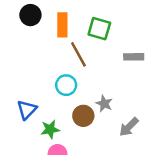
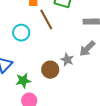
cyan circle: (66, 85) -> (21, 33), moved
gray arrow: (129, 127) -> (87, 49), moved

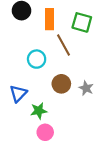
brown circle: (50, 70) -> (61, 84), moved

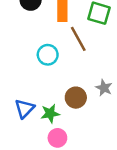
brown circle: (61, 84) -> (76, 98), moved
blue triangle: (18, 94) -> (24, 109), moved

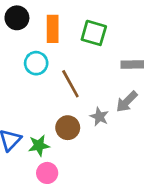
brown line: (78, 39) -> (70, 84), moved
cyan circle: (48, 55) -> (36, 63), moved

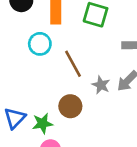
gray star: (99, 117) -> (101, 85), moved

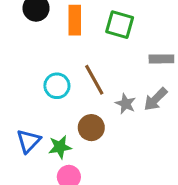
cyan circle: (40, 44) -> (57, 86), moved

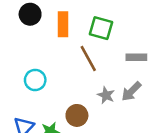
brown line: (94, 80) -> (88, 58), moved
cyan circle: (57, 86) -> (35, 80), moved

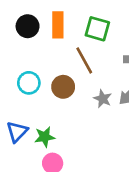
black circle: (30, 14) -> (28, 26), moved
brown circle: (77, 115) -> (63, 87), moved

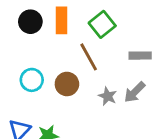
green square: (97, 29) -> (102, 24), turned 35

